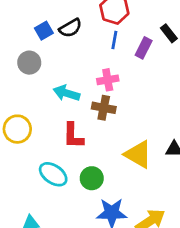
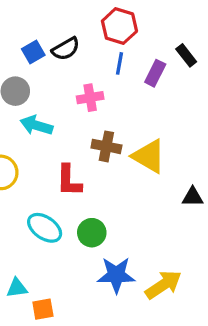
pink cross: (108, 80) -> (90, 98), moved
cyan arrow: (66, 93) -> (36, 125), moved
yellow triangle: (138, 154) -> (149, 156), moved

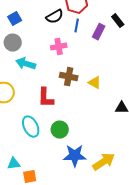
black semicircle: (66, 49) -> (55, 17), moved
blue square: (33, 52) -> (15, 19), moved
yellow triangle: (149, 156) -> (95, 83), size x0.6
cyan ellipse: (45, 228) -> (31, 127), turned 30

